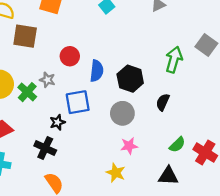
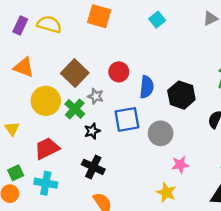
brown square: (25, 36) -> (75, 73), moved, turned 35
gray circle: (122, 113) -> (161, 133), moved
black star: (57, 122) -> (92, 131), moved

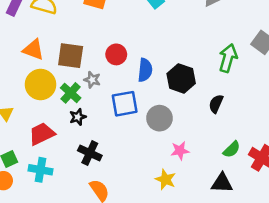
orange triangle: (24, 67) -> (33, 50), moved
brown square: (75, 73) -> (71, 56), turned -36
black star: (92, 131) -> (78, 117), moved

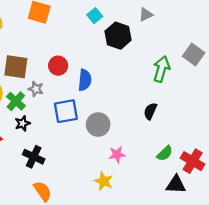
black hexagon: (181, 78) -> (118, 36), moved
black triangle: (222, 183) -> (176, 184), moved

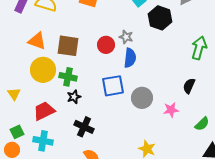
gray star: (36, 89) -> (126, 37), moved
green cross: (16, 101) -> (68, 77), turned -30
pink star: (117, 154) -> (171, 110), moved

